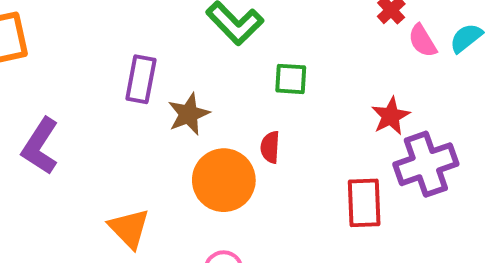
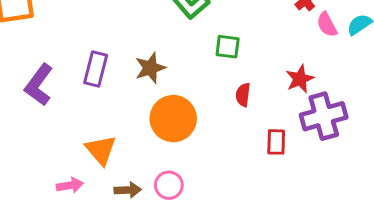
purple rectangle: (141, 79) -> (96, 69), moved
red semicircle: (270, 147) -> (243, 95), moved
red rectangle: (364, 203) -> (276, 142), size x0.7

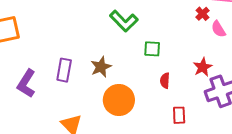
red rectangle: (276, 142) -> (179, 115), moved

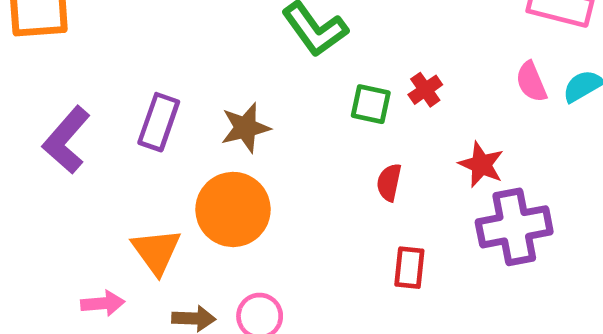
red cross: (203, 14) -> (425, 90), moved
red star: (203, 67) -> (481, 165), turned -30
orange circle: (119, 100) -> (233, 209), moved

